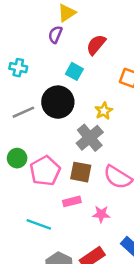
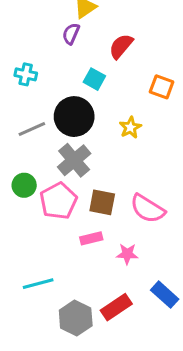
gray cross: (90, 138) -> (74, 160), moved
cyan line: (39, 224) -> (38, 284), moved, turned -35

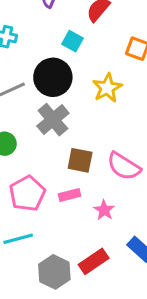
yellow star: (130, 127) -> (107, 88), size x1.4
pink pentagon: (58, 201) -> (27, 193), moved
pink star: (127, 254) -> (104, 210), turned 30

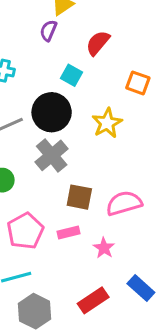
pink semicircle: (124, 166) -> (124, 203), turned 132
gray hexagon: (54, 272) -> (35, 311), moved

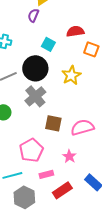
red semicircle: (98, 43) -> (75, 31), moved, turned 42
pink pentagon: (25, 231) -> (31, 150), moved
pink rectangle: (68, 233) -> (46, 174), moved

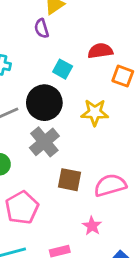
purple semicircle: (33, 15) -> (42, 28), turned -40
yellow star: (71, 75) -> (95, 112), turned 30
pink pentagon: (31, 150) -> (22, 208), moved

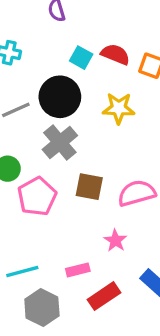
red semicircle: (100, 51) -> (115, 54), moved, turned 30
pink pentagon: (22, 208) -> (37, 196), moved

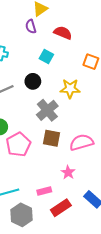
red semicircle: (115, 54) -> (63, 33), moved
black circle: (60, 97) -> (33, 81), size x0.6
gray cross: (60, 143) -> (47, 110), moved

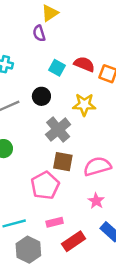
red semicircle: (63, 33) -> (84, 64), moved
pink pentagon: (18, 144) -> (45, 185), moved
pink star: (68, 172) -> (96, 201), moved

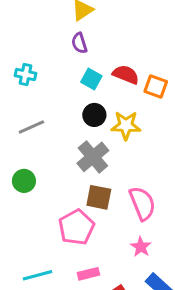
purple semicircle: (39, 33) -> (79, 43), moved
black circle: (41, 96) -> (94, 115), moved
pink semicircle: (97, 166) -> (142, 203), turned 84

